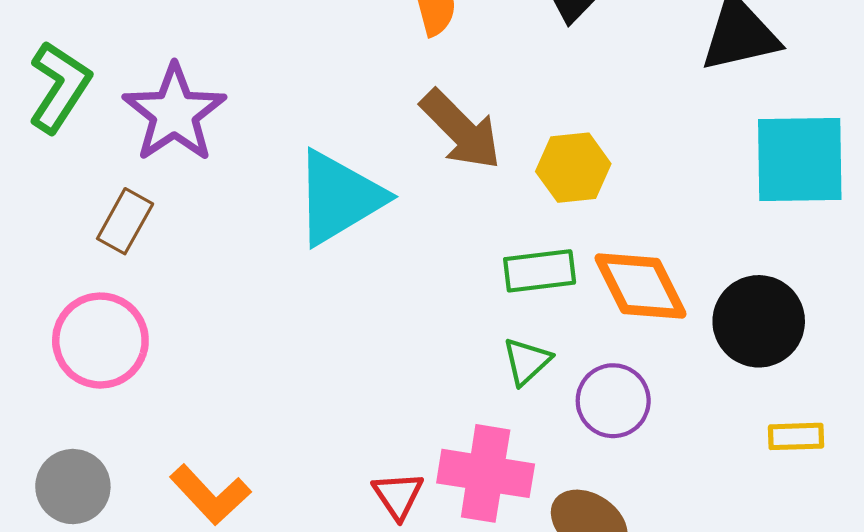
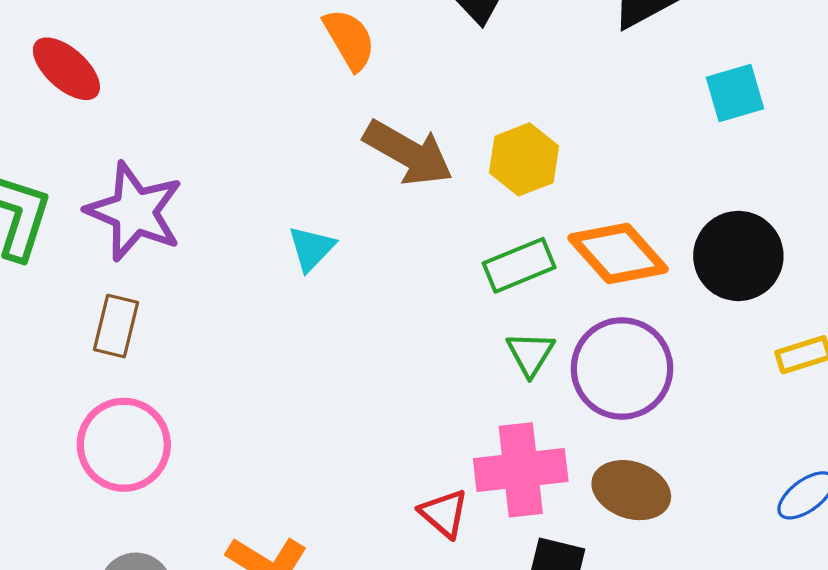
cyan square: (800, 159) -> (735, 93), size x0.6
cyan triangle: (339, 198) -> (311, 248), size x0.5
purple circle: (613, 401) -> (622, 368), size x1.4

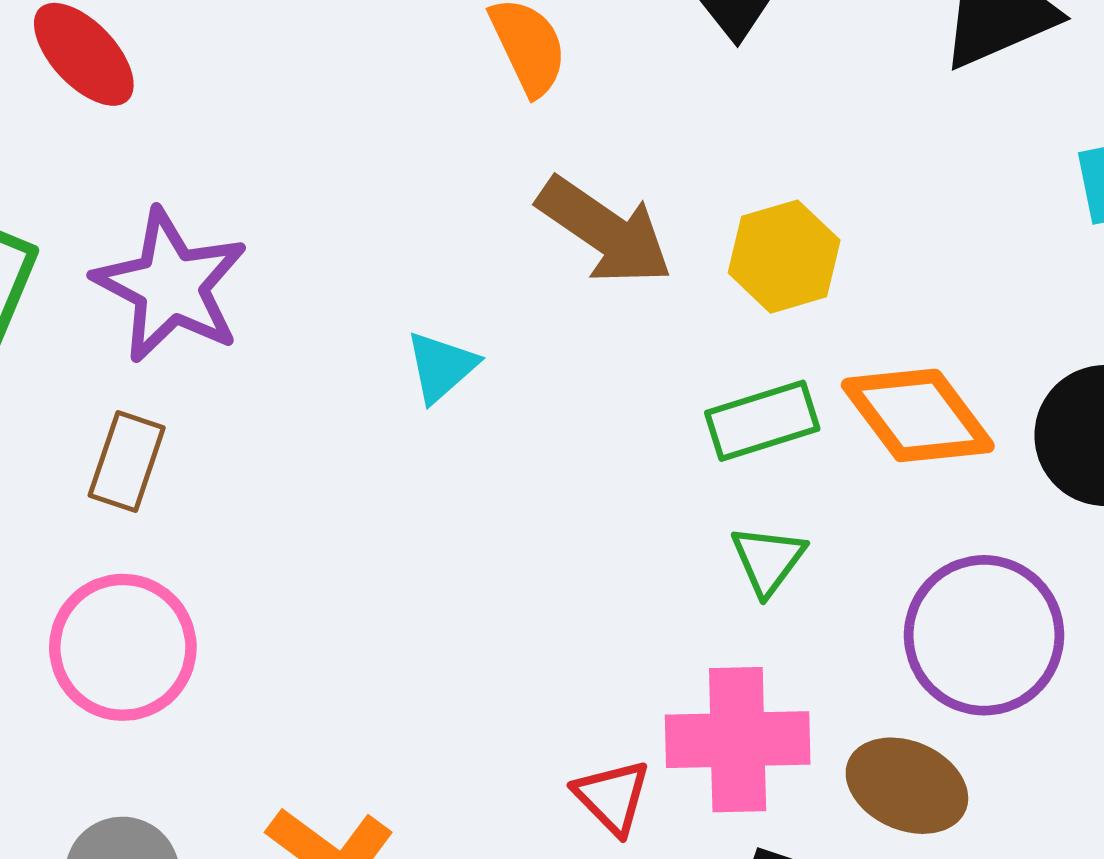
purple circle: (622, 368) -> (984, 635), moved

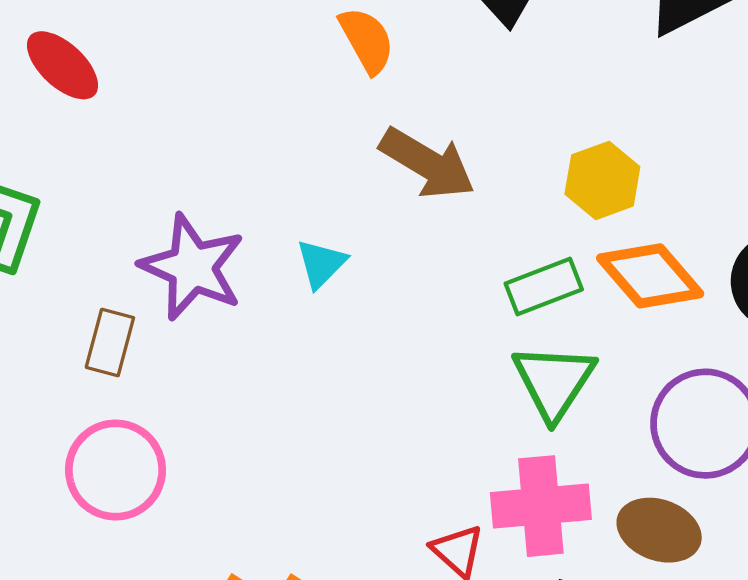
yellow hexagon: (784, 257) -> (602, 180), moved
purple star: (171, 286) -> (192, 267), moved
green triangle: (768, 560) -> (554, 382), size x1.6

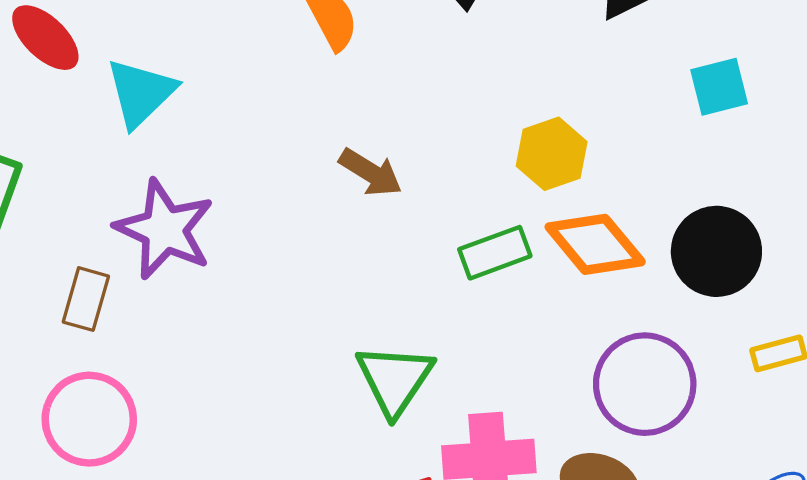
brown arrow: (427, 163) -> (371, 172), moved, size x0.7
cyan triangle: (321, 264) -> (141, 93), moved, size x1.5
green triangle: (554, 382) -> (395, 379), moved

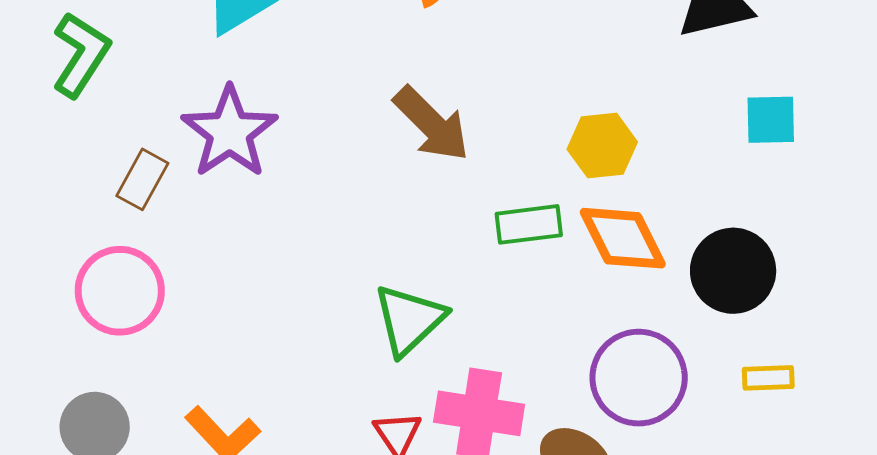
brown arrow: (371, 172) -> (432, 124), size x1.4

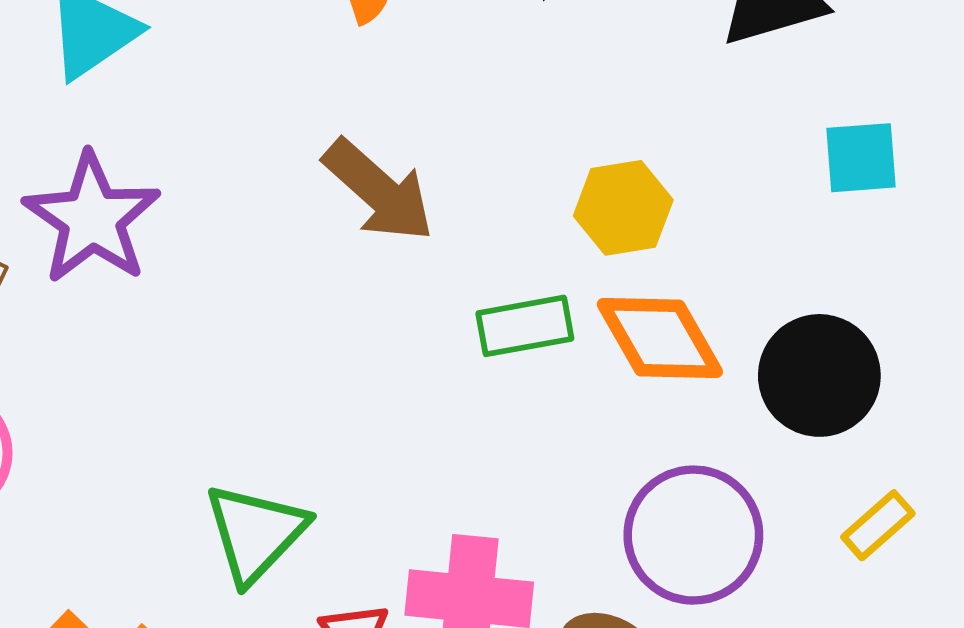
green triangle: (409, 320) -> (255, 533), moved
yellow rectangle: (768, 378) -> (878, 525), turned -36

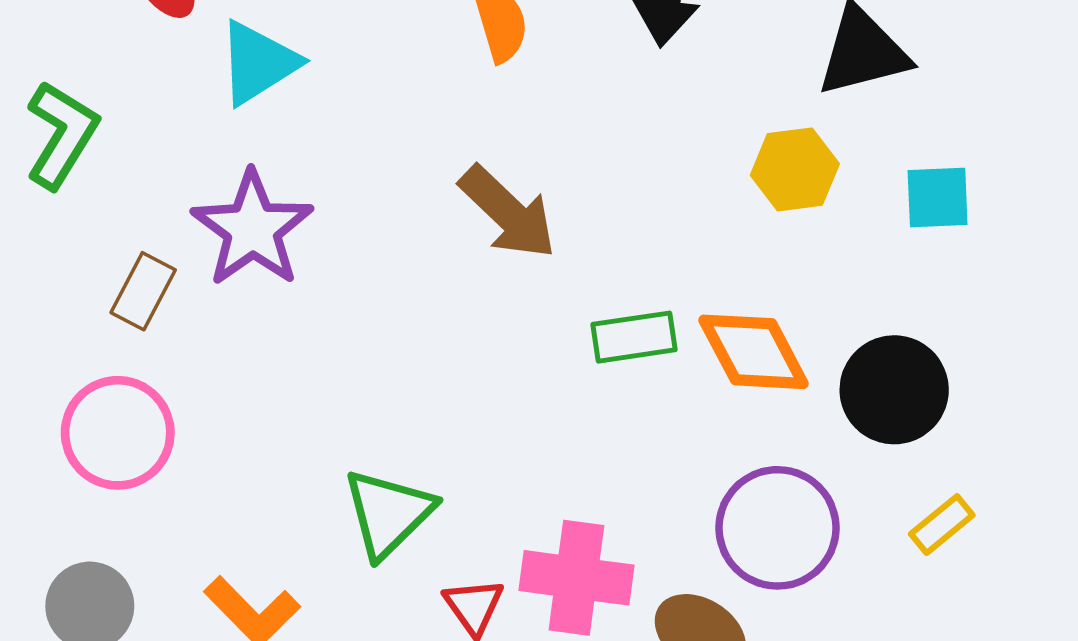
yellow hexagon: (623, 208) -> (795, 169), moved

